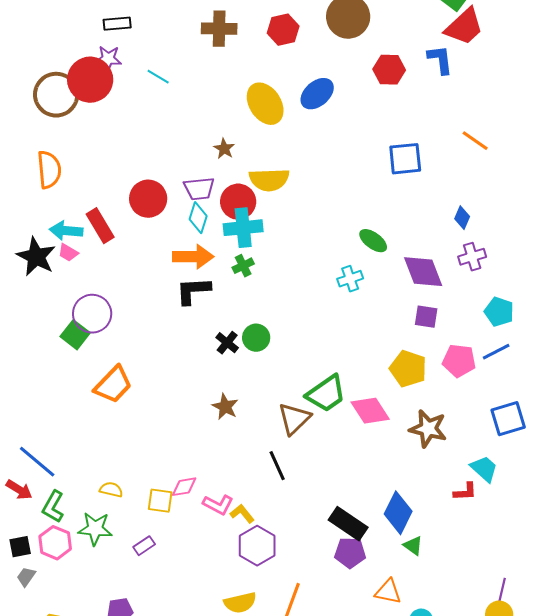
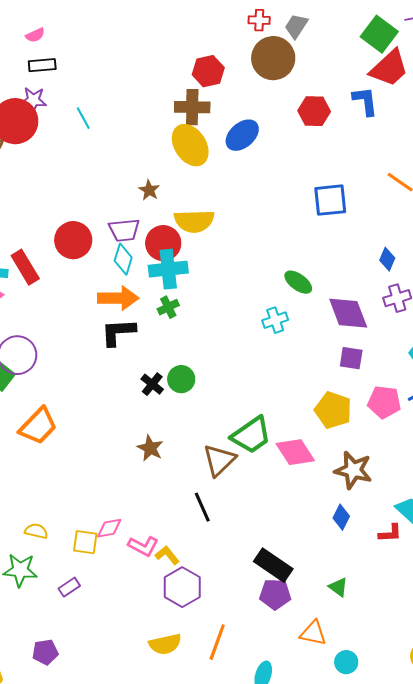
brown cross: (219, 29) -> (192, 107), moved
cyan line: (158, 77) -> (83, 118), turned 30
blue diamond: (398, 513) -> (341, 517), moved, size x0.6

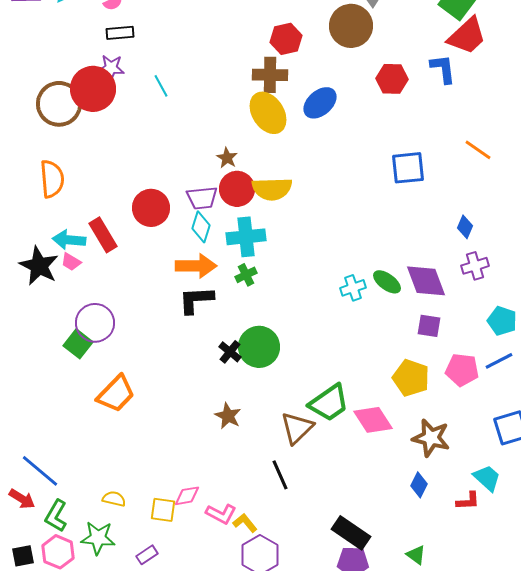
red circle: (163, 243) -> (237, 189), moved
green ellipse: (298, 282) -> (387, 282), moved
green circle: (181, 379) -> (259, 347), size x1.5

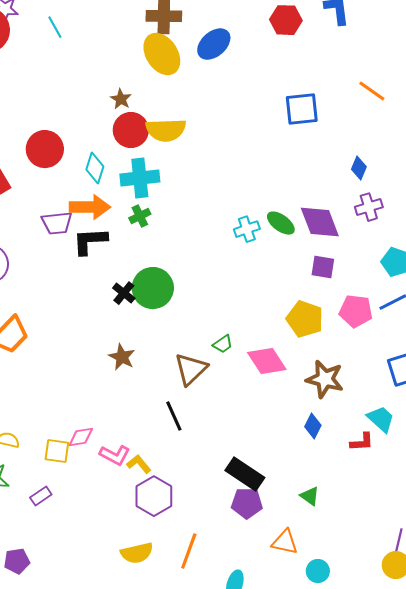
purple trapezoid: (202, 198) -> (57, 223), moved
green trapezoid: (329, 403) -> (223, 344), size x0.5

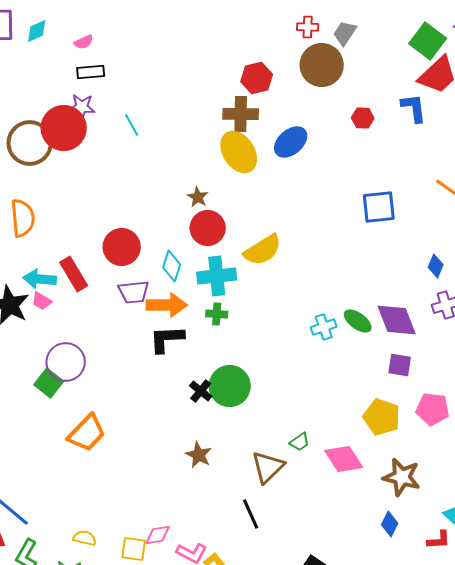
red hexagon: (286, 20) -> (363, 118), size x0.7
yellow semicircle: (166, 130) -> (263, 250), moved, turned -30
green cross: (140, 216) -> (217, 314), turned 30
purple trapezoid: (57, 223) -> (134, 292), moved

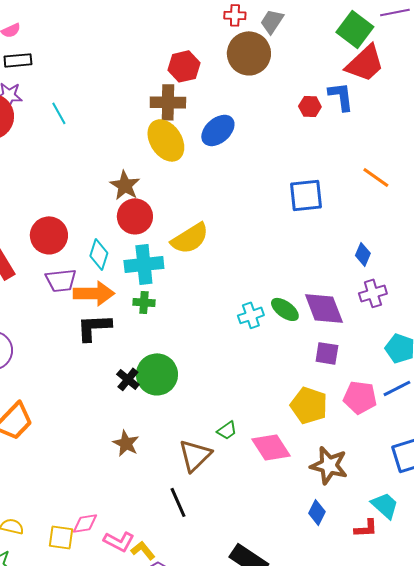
red hexagon: (363, 118) -> (310, 106), moved
brown star: (198, 197) -> (125, 185), size x1.4

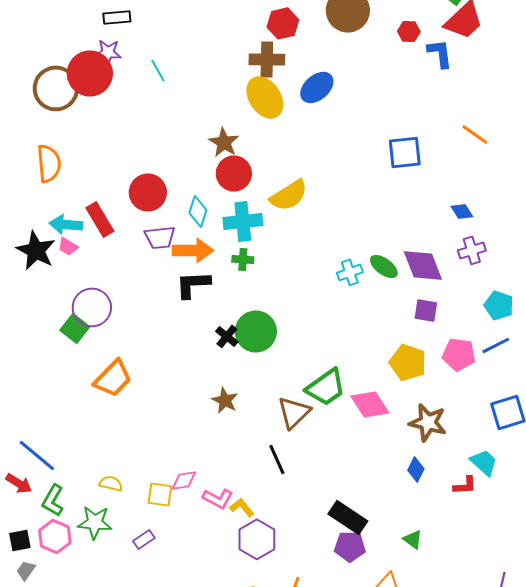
red hexagon: (310, 106) -> (409, 31), moved
blue diamond: (363, 254) -> (462, 211), turned -55
green trapezoid: (227, 430) -> (326, 387), size x2.0

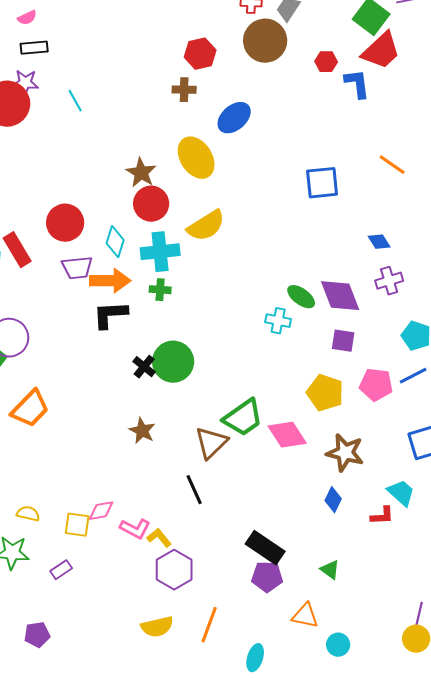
brown cross: (267, 59) -> (184, 90), size x0.7
yellow ellipse: (265, 97) -> (196, 158), moved
cyan cross: (350, 272) -> (278, 321), moved, turned 30

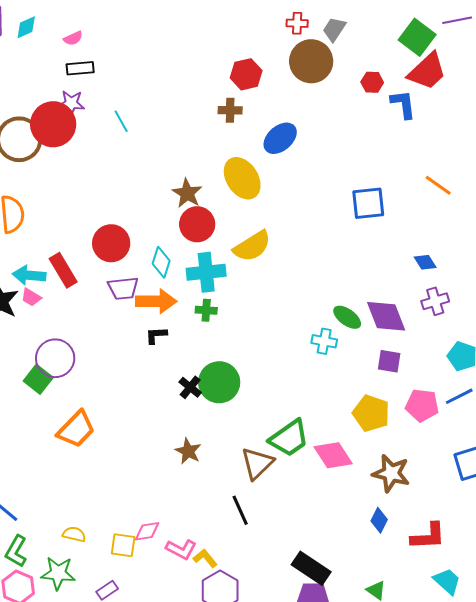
black L-shape: (110, 315) -> (156, 335), size x0.6
cyan trapezoid: (401, 493) -> (447, 581), moved
red L-shape: (382, 516) -> (428, 536), size x1.5

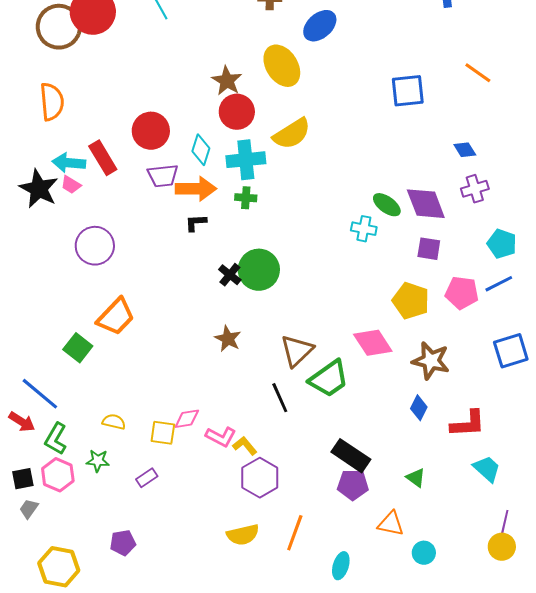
green square: (38, 379) -> (78, 348), moved
green trapezoid: (289, 438) -> (329, 379), moved
green star: (58, 573) -> (98, 461), size x0.7

